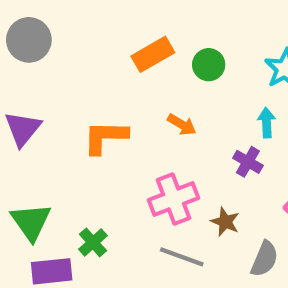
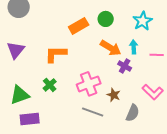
orange rectangle: (153, 54) -> (79, 26), moved
orange arrow: (182, 125) -> (111, 48), moved, size x1.5
green triangle: (31, 222) -> (20, 95), turned 45
green cross: (93, 242) -> (50, 85), moved

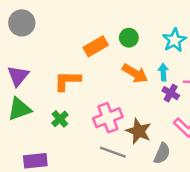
purple cross: (125, 66) -> (171, 93), moved
green triangle: (20, 95) -> (19, 109), moved
brown star: (114, 95) -> (139, 131), size x1.5

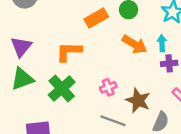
purple cross: (171, 93) -> (169, 63), turned -35
pink cross: (108, 118) -> (108, 87), size x0.6
green cross: (60, 119) -> (62, 88), size x1.6

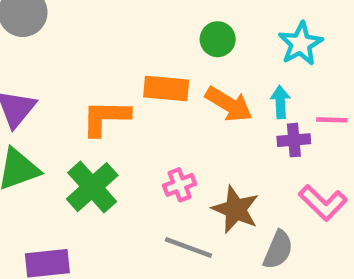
orange rectangle: (96, 18) -> (166, 88), moved, turned 35

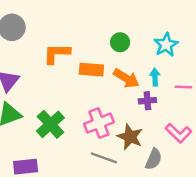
orange L-shape: (106, 118) -> (57, 53), moved
purple cross: (294, 140) -> (147, 101), moved
pink cross: (180, 185) -> (99, 123), size x1.6

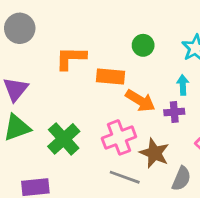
orange arrow: (126, 78) -> (140, 101), moved

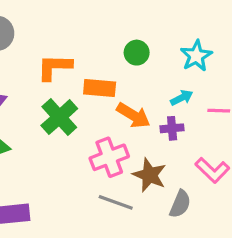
cyan arrow: (183, 85) -> (182, 98), turned 66
green cross: (64, 139) -> (59, 117), moved

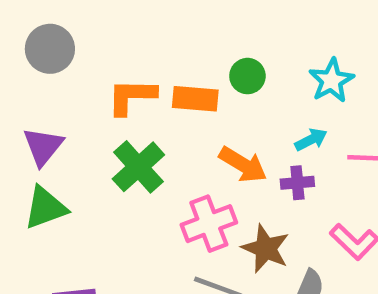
orange rectangle: (100, 88) -> (195, 99), moved

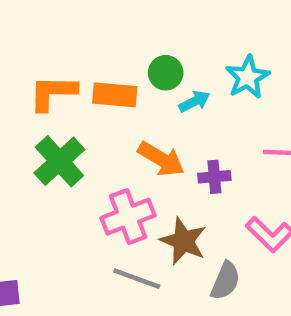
cyan arrow: (311, 140) -> (194, 102), moved

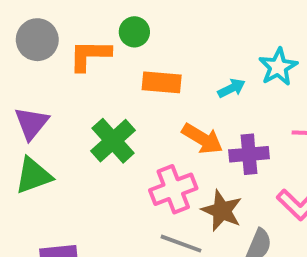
green circle: (166, 73) -> (134, 32), moved
orange L-shape: (53, 93) -> (90, 55), moved
purple cross: (214, 177) -> (249, 154), size x1.4

